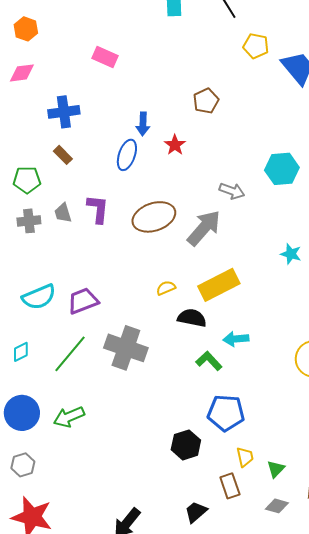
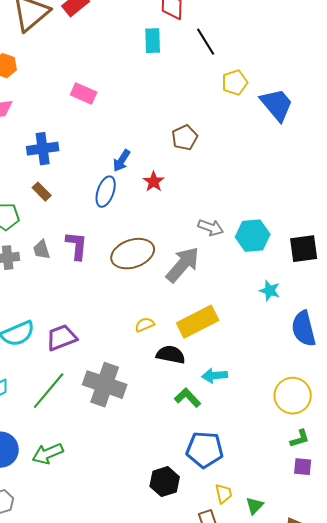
yellow pentagon: (256, 46) -> (235, 83), turned -30
blue arrow: (143, 124) -> (122, 161), turned 30
cyan hexagon: (282, 169) -> (253, 236), moved

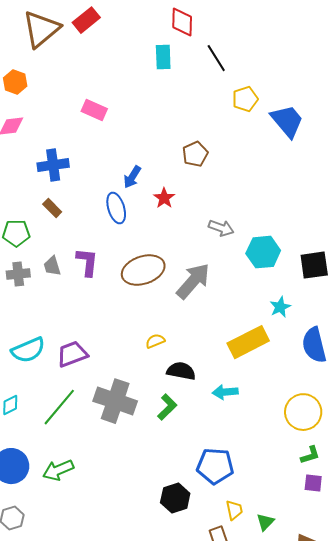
blue ellipse: (106, 192) -> (116, 208), turned -36
gray arrow: (211, 228) -> (221, 228), moved
cyan star: (270, 291) -> (280, 307), turned 30
yellow rectangle: (198, 322) -> (248, 342), moved
green L-shape: (188, 398) -> (167, 407), moved, turned 88

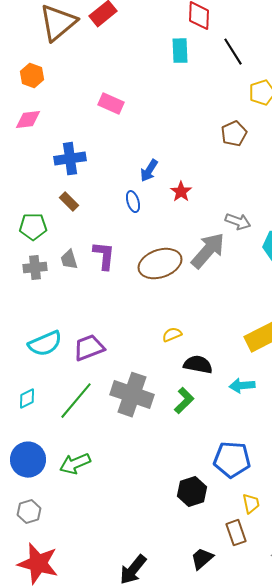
brown pentagon: (195, 154) -> (234, 134), moved
blue ellipse: (116, 208) -> (133, 202), size x0.7
gray arrow: (193, 281) -> (208, 251), moved

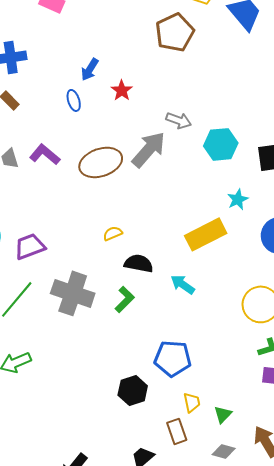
brown pentagon: (234, 134) -> (175, 32), size x1.5
purple L-shape: (104, 256) -> (45, 154), turned -56
cyan arrow: (242, 386) -> (183, 284), turned 40

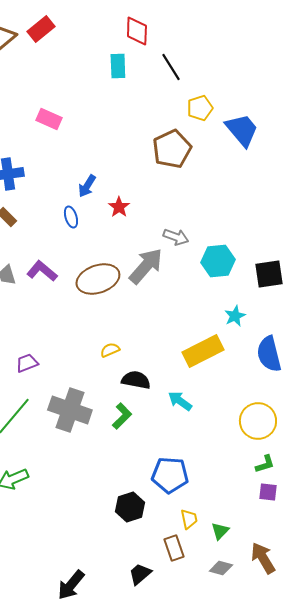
purple trapezoid: (30, 246) -> (27, 363), size x0.7

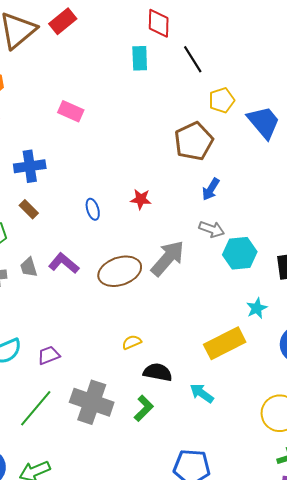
blue arrow: (87, 186) -> (211, 189), moved
red star: (119, 207) -> (141, 199), turned -30
gray arrow: (176, 237) -> (212, 229), moved

